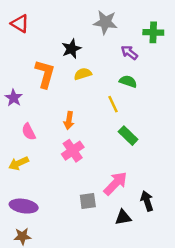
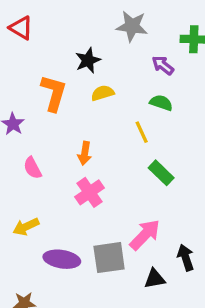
yellow arrow: (19, 163) -> (26, 227), moved
gray square: (88, 201) -> (109, 258), size x1.5
purple ellipse: (24, 206) -> (62, 259), moved

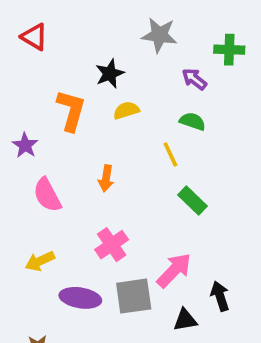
pink semicircle: (32, 168) -> (47, 195), size x1.4
pink cross: (90, 192) -> (112, 245), moved

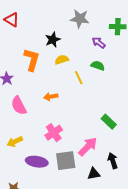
yellow line: (170, 154) -> (79, 78), moved
orange arrow: (106, 178) -> (51, 97), turned 72
green rectangle: (192, 200) -> (109, 122), moved

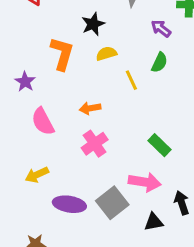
green semicircle: (98, 66) -> (160, 62), turned 96
green rectangle: (109, 122) -> (160, 145), moved
pink cross: (54, 133) -> (95, 144), moved
pink arrow: (88, 147) -> (145, 182), turned 55
gray square: (66, 161) -> (112, 203), turned -30

